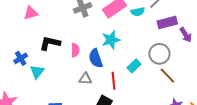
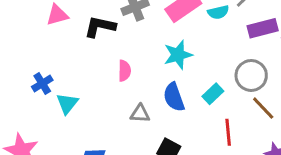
black L-shape: (50, 43) -> (100, 27), moved
blue semicircle: (96, 58) -> (174, 97), moved
red line: (114, 81) -> (228, 132), moved

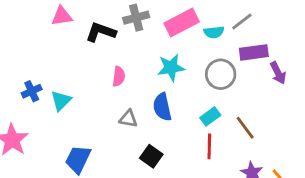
gray circle: (251, 75) -> (221, 74), moved
blue cross: (42, 83) -> (32, 91), moved
cyan rectangle: (213, 94) -> (210, 116), moved

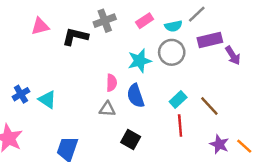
pink rectangle: (182, 23) -> (145, 21), size x0.6
gray circle: (221, 74) -> (172, 52), moved
pink semicircle: (119, 76) -> (112, 83), moved
cyan triangle: (61, 101) -> (47, 100), turned -36

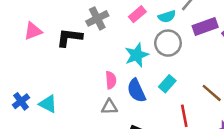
cyan rectangle: (178, 99) -> (167, 84), moved

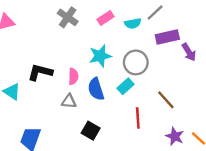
gray cross: (97, 18) -> (68, 17), turned -36
black L-shape: (69, 37) -> (40, 72), moved
gray circle: (168, 43) -> (136, 62), moved

